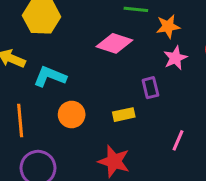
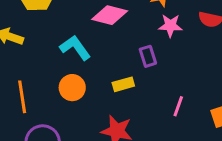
pink star: (175, 58) -> (170, 26), turned 30
cyan L-shape: (50, 77) -> (75, 48), moved, turned 36

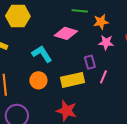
yellow rectangle: (123, 84) -> (73, 80), size x1.6
pink line: (178, 106) -> (103, 77), moved

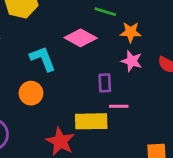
pink line: (103, 77) -> (119, 106), turned 56
yellow rectangle: (73, 80) -> (91, 121), moved

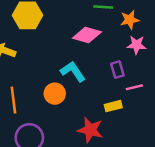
cyan L-shape: (43, 59) -> (73, 71), moved
yellow rectangle: (91, 121) -> (113, 106), size x0.6

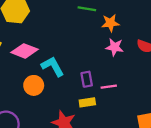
pink diamond: (87, 35) -> (25, 51), moved
purple rectangle: (117, 70) -> (87, 79), moved

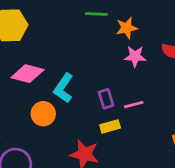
cyan L-shape: (53, 66) -> (63, 88), turned -110

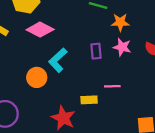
pink diamond: (27, 74) -> (40, 30), moved
purple rectangle: (106, 99) -> (96, 51), moved

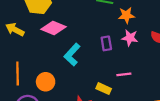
orange circle: (37, 77) -> (46, 82), moved
yellow rectangle: (89, 100) -> (104, 89), turned 32

